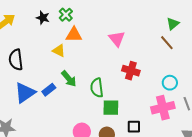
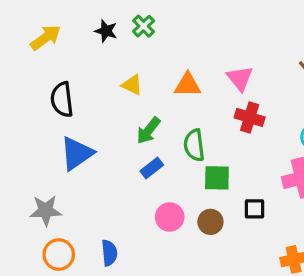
orange triangle: (74, 35) -> (188, 85), moved
pink triangle: (117, 39) -> (240, 78), moved
green arrow: (69, 79) -> (148, 131), turned 78
blue rectangle: (49, 90) -> (152, 168), moved

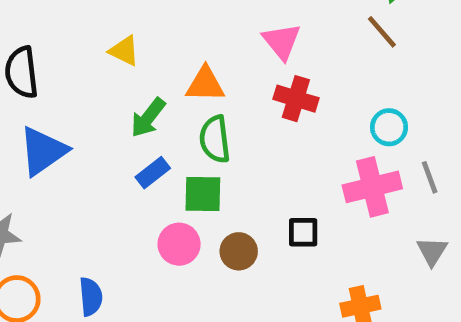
orange triangle: (188, 85) -> (205, 84), moved
green square: (217, 178) -> (203, 194), moved

